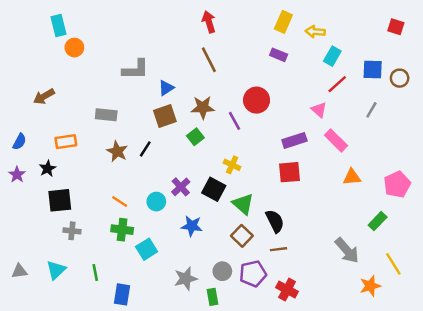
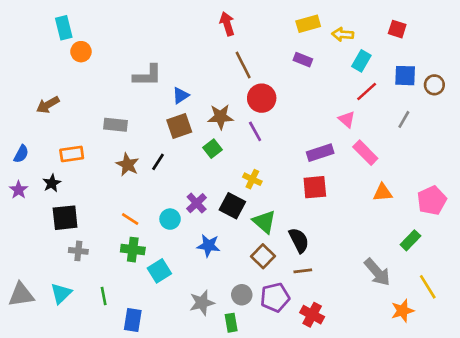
yellow rectangle: (283, 22) -> (308, 24), turned 50
red square: (396, 27) -> (397, 29), moved
brown line: (209, 60) -> (243, 65), moved
red circle: (257, 100) -> (262, 98), moved
gray triangle: (19, 271) -> (21, 295), size x1.5

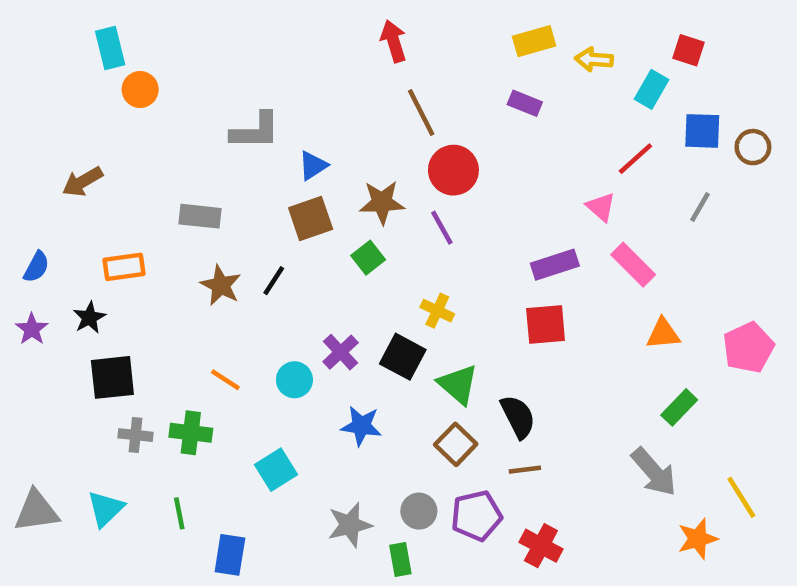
cyan rectangle: (361, 61) -> (652, 89), moved
green rectangle: (410, 240) -> (679, 407), moved
green cross: (133, 250) -> (191, 433), moved

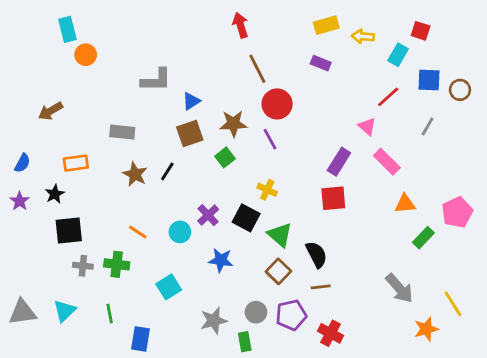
purple rectangle: (555, 265) -> (339, 162), turned -40
green rectangle: (679, 407) -> (423, 238), moved

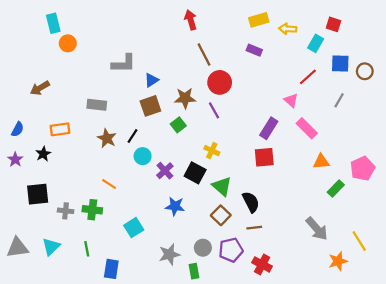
black square: (69, 231) -> (38, 194), moved
cyan circle: (180, 232) -> (143, 156), moved

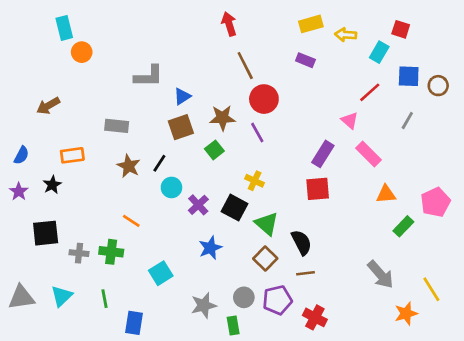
blue star: (175, 206) -> (210, 248), turned -30

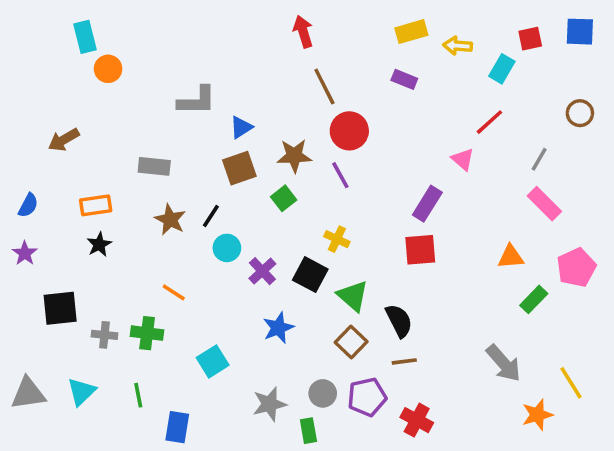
red square: (401, 29) -> (530, 39), turned -30
blue square: (409, 76) -> (580, 32), moved
pink rectangle: (368, 154) -> (544, 204), moved
black star: (52, 185) -> (99, 244), moved

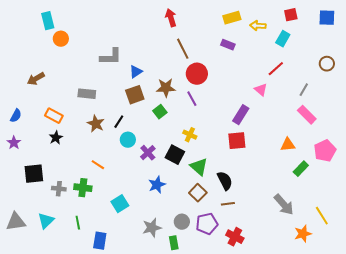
red square: (530, 39) -> (291, 15), moved
orange rectangle: (96, 205) -> (54, 116), turned 36

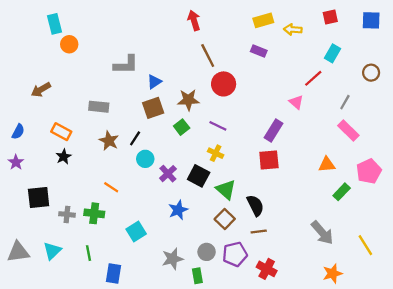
cyan rectangle: (283, 39) -> (332, 53), moved
purple line: (192, 99) -> (218, 126), moved, turned -35
orange star: (303, 234) -> (332, 273), moved

